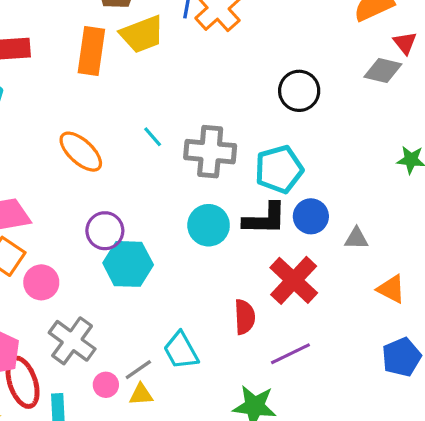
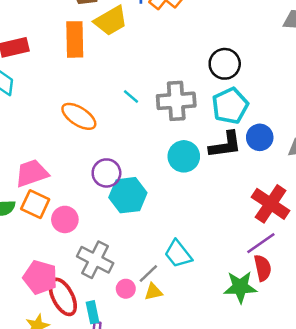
black circle: (299, 91) -> (225, 64), moved
red cross: (294, 280) -> (271, 204), moved
red semicircle: (245, 317) -> (263, 268), moved

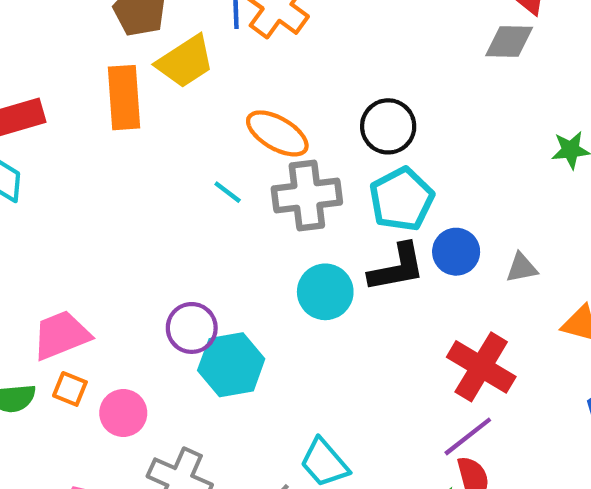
orange ellipse: (79, 116) -> (277, 133), moved
orange square: (35, 204) -> (70, 389), size x0.7

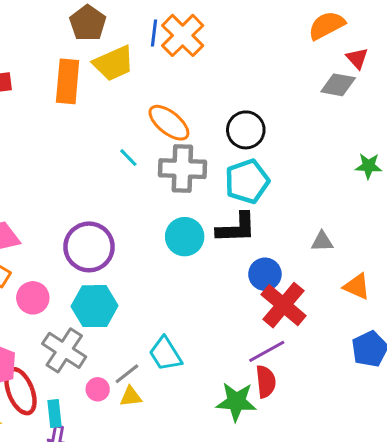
blue circle: (456, 252) -> (265, 274), moved
purple circle: (192, 328) -> (89, 247), size x1.4
cyan hexagon: (231, 365) -> (95, 306), moved

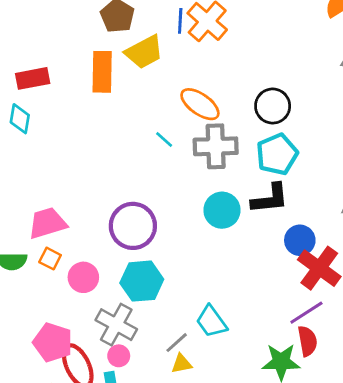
pink circle: (98, 389) -> (119, 356), moved

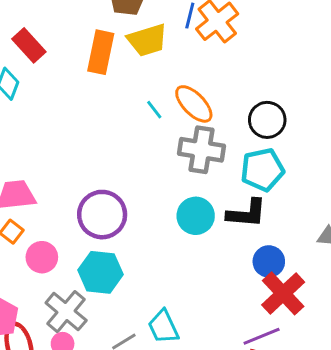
red rectangle: (33, 78) -> (29, 45), turned 48
cyan line: (164, 139) -> (154, 110), moved

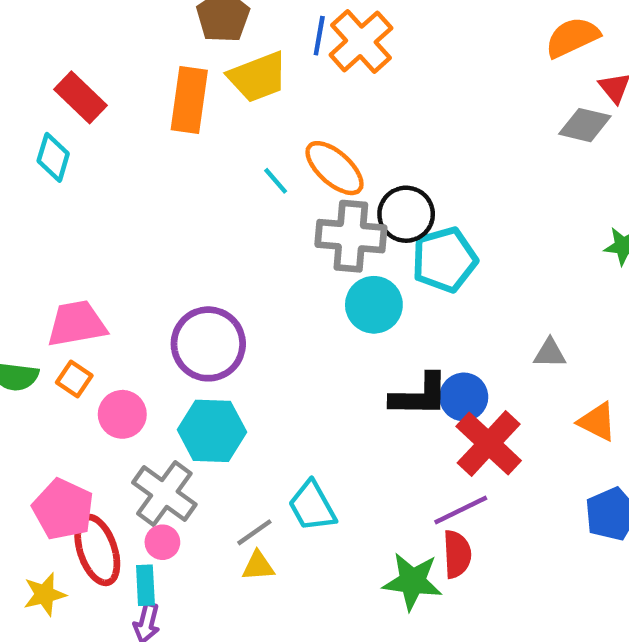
black circle: (267, 120) -> (406, 214), moved
black L-shape: (247, 213) -> (419, 395), moved
cyan circle: (196, 216) -> (374, 305), moved

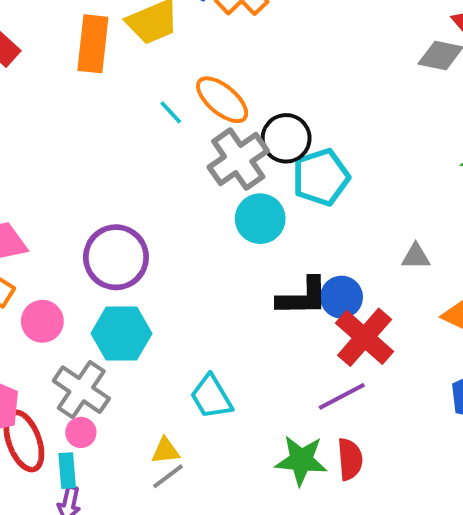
gray cross: (351, 236) -> (238, 159), turned -38
gray line: (254, 532) -> (168, 476), moved
red semicircle: (457, 554) -> (350, 459), moved

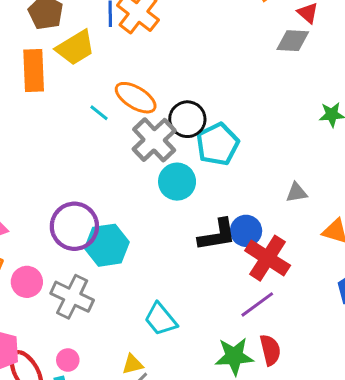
cyan hexagon: (121, 333) -> (107, 245), moved
gray cross: (81, 390) -> (72, 297), moved

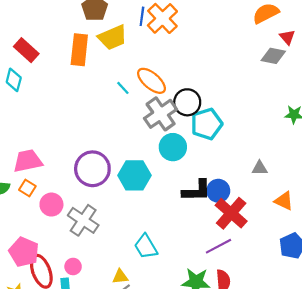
cyan hexagon: (107, 245) -> (134, 175), moved

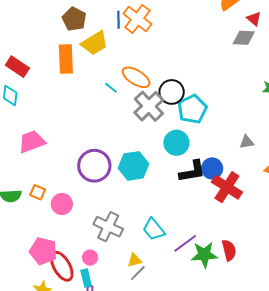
cyan circle: (173, 147) -> (176, 143), moved
pink trapezoid: (28, 161) -> (32, 142), moved
gray cross: (83, 220) -> (108, 227), moved
purple line: (218, 246) -> (185, 243), moved

